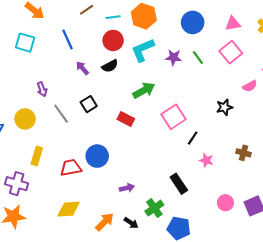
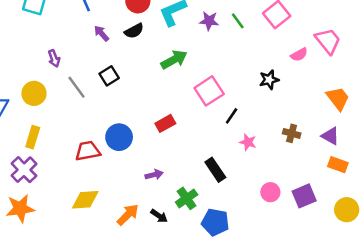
red rectangle: (126, 119) -> (165, 123), moved, turned -56
yellow rectangle: (37, 156) -> (33, 137), moved
purple cross: (17, 184) -> (24, 170), turned 30

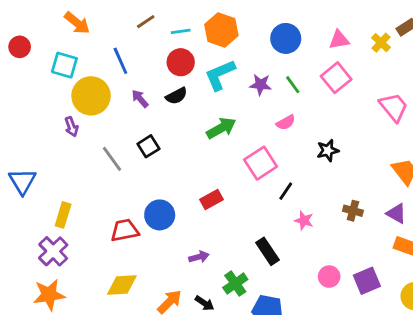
pink semicircle: (299, 55) -> (286, 122), moved
purple arrow: (54, 58) -> (71, 127), moved
yellow circle: (34, 93) -> (91, 96), moved, size x1.4

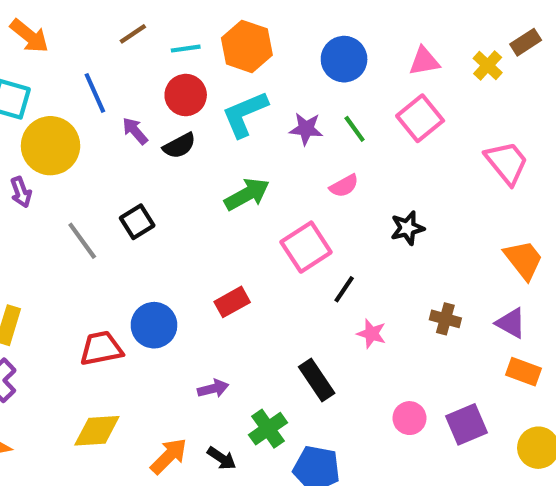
purple arrow: (140, 99) -> (135, 131), moved

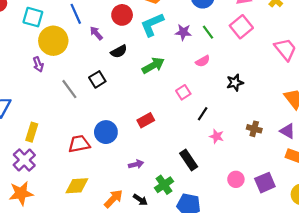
black semicircle: (179, 146) -> (119, 51), moved
pink square: (306, 247) -> (183, 92), size x0.6

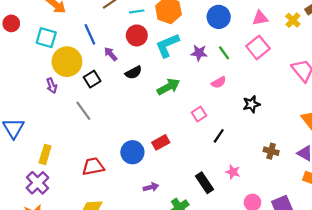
black square: (97, 79) -> (92, 79), moved
blue circle: (106, 132) -> (132, 152), moved
pink star: (217, 136) -> (233, 172), moved

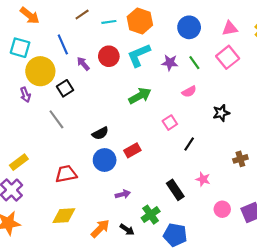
red circle: (137, 35) -> (109, 56), moved
black semicircle: (134, 73) -> (100, 133), moved
brown cross: (271, 151) -> (240, 159), turned -32
yellow rectangle: (45, 154) -> (19, 162), turned 36

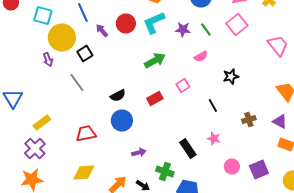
black line: (189, 144) -> (213, 106), moved, turned -64
red rectangle: (132, 150) -> (155, 98), moved
green cross: (151, 215) -> (165, 172), turned -36

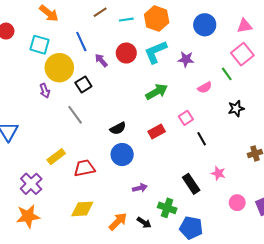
green line: (206, 30) -> (227, 74), moved
black line: (213, 106) -> (202, 139), moved
yellow rectangle: (42, 122) -> (56, 157), moved

